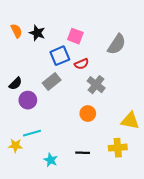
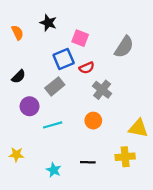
black star: (37, 33) -> (48, 23), moved
black semicircle: (15, 84) -> (19, 77), moved
cyan line: (32, 133) -> (53, 125), moved

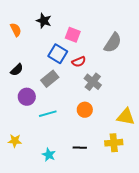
blue square: (64, 59) -> (58, 54), turned -36

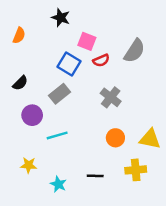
black star: (44, 21) -> (61, 18), moved
orange semicircle: (16, 30) -> (19, 35), turned 48
red semicircle: (79, 62) -> (101, 60), moved
orange circle: (85, 110) -> (115, 138), moved
yellow star: (15, 141) -> (29, 165), moved

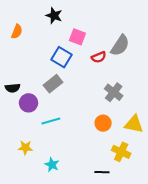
red semicircle: (101, 60) -> (99, 57), moved
black semicircle: (20, 83) -> (13, 88), moved, turned 40
gray cross: (111, 97) -> (114, 92), moved
yellow cross: (136, 170) -> (121, 152), turned 30
black line: (95, 176) -> (102, 172), moved

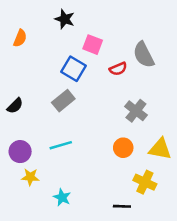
gray semicircle: (120, 45) -> (144, 55), turned 120
black semicircle: (13, 88) -> (15, 106), turned -40
purple circle: (29, 103) -> (20, 152), moved

